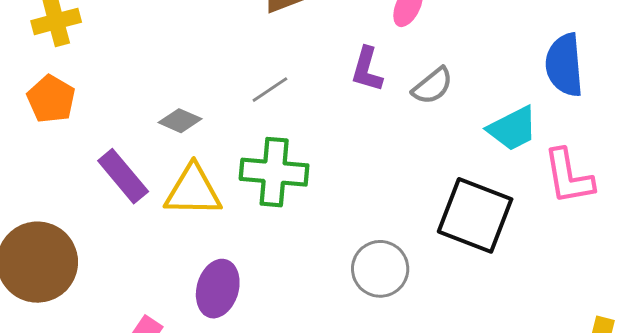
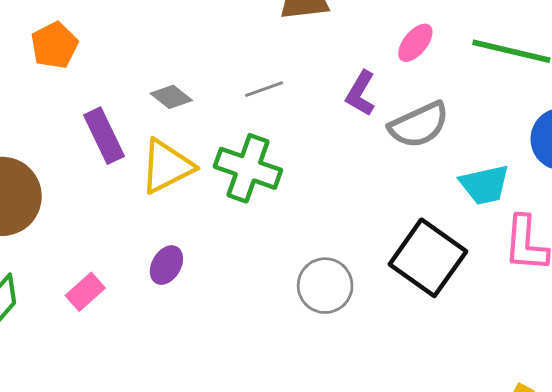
gray semicircle: (433, 86) -> (419, 125), size x1.4
yellow triangle: (193, 191) -> (167, 166), turned -42
purple ellipse: (218, 289) -> (166, 265), size x0.7

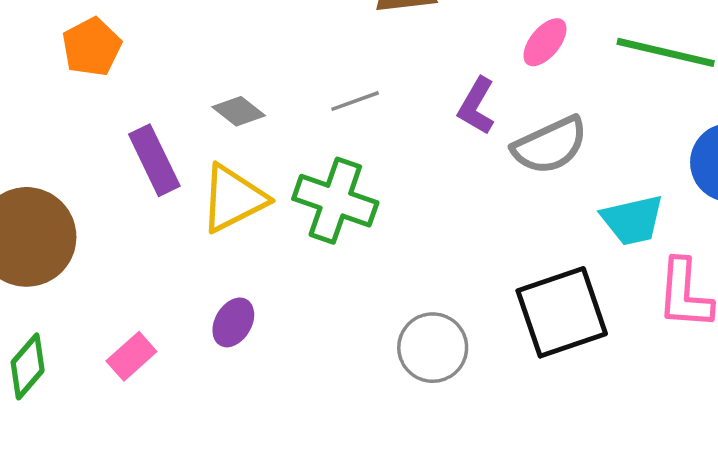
black square: (428, 258) -> (562, 312), turned 36

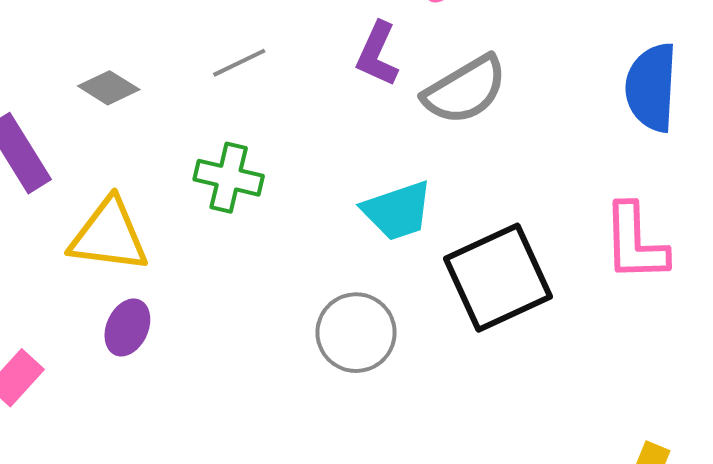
yellow triangle: (233, 198) -> (109, 236), moved, turned 40
green cross: (335, 201) -> (229, 178), size x0.7
cyan trapezoid: (633, 220) -> (397, 211), moved

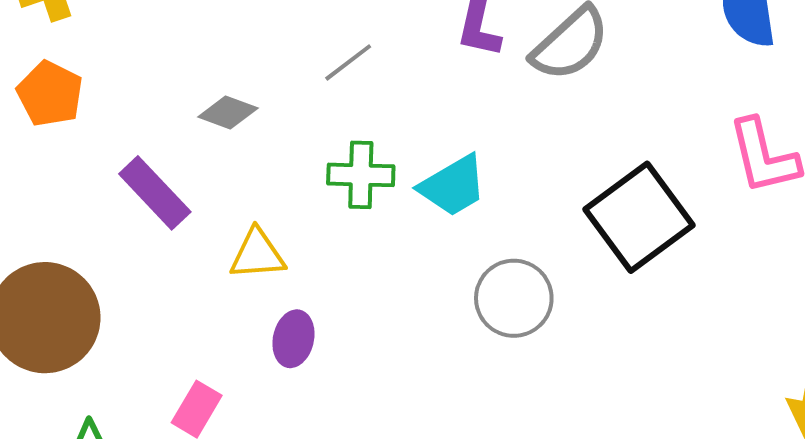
cyan trapezoid: (397, 211) -> (453, 186), moved
yellow triangle: (109, 236) -> (257, 254), size x0.7

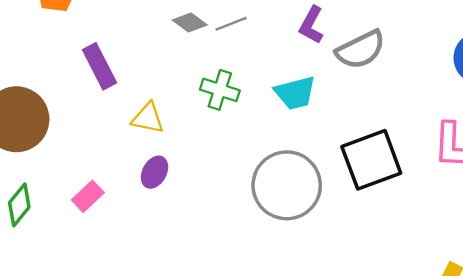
gray diamond: (228, 113) -> (190, 23), moved
cyan trapezoid: (453, 186) -> (295, 93), moved
gray circle: (514, 298) -> (287, 185), size x1.5

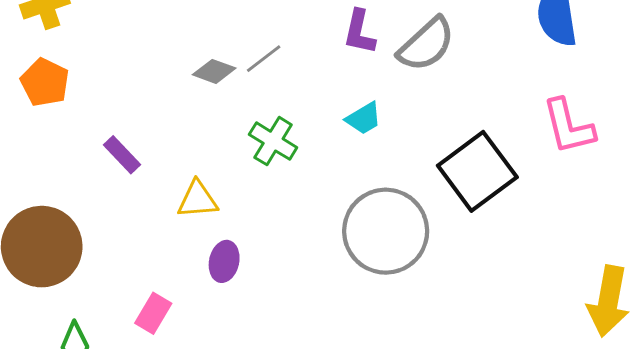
purple rectangle: (100, 66) -> (122, 155), size x0.7
green cross: (220, 90) -> (273, 141), turned 30
cyan trapezoid: (295, 93) -> (364, 118), size x0.7

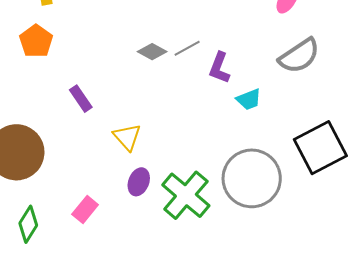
purple L-shape: (359, 32) -> (219, 68), moved
green cross: (273, 141) -> (186, 195), moved, size x1.5
yellow triangle: (197, 200) -> (127, 137), turned 44

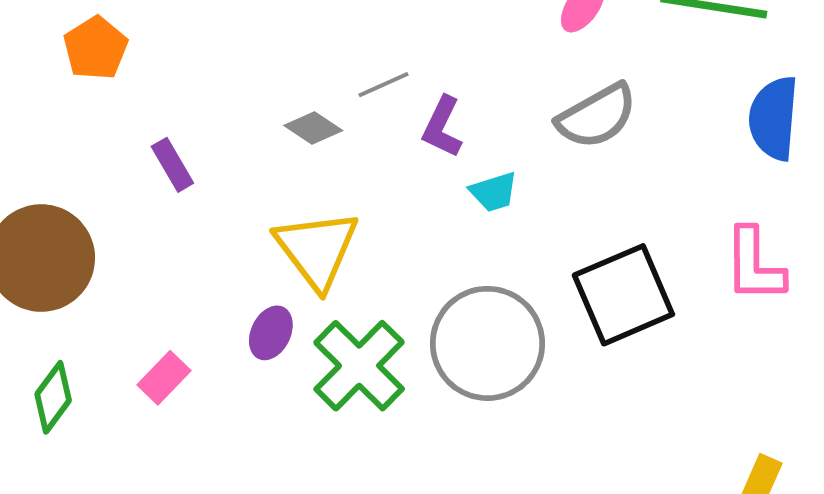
gray diamond: (152, 52) -> (313, 128), moved
yellow triangle: (127, 137) -> (317, 249), moved, size x1.6

